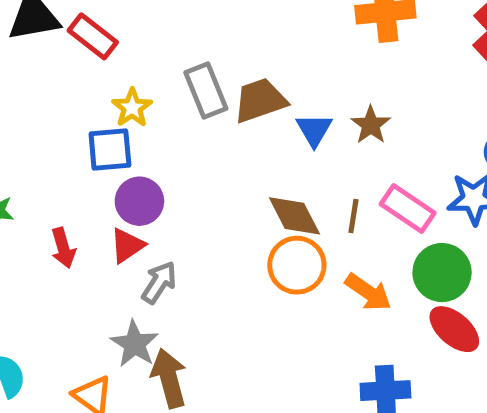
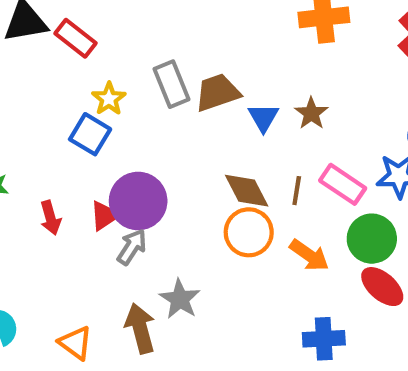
blue square: (110, 150) -> (90, 134), turned 36
purple circle: (139, 201) -> (138, 201), moved, size x1.4
gray star: (135, 344) -> (180, 299), moved

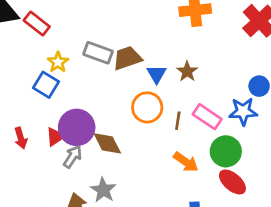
gray rectangle: (171, 84) -> (98, 53), turned -48
brown diamond: (247, 191) -> (107, 143), moved
orange circle: (249, 232) -> (147, 107), moved

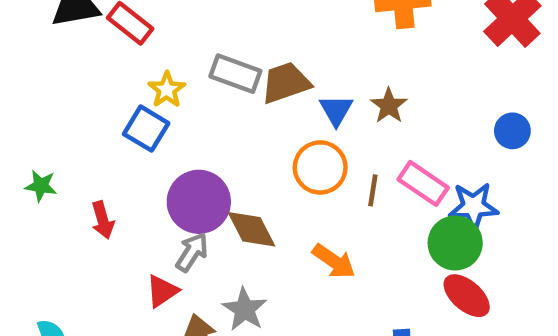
blue star: (243, 111) -> (473, 206), moved
red triangle: (55, 137) -> (162, 291), moved
orange arrow: (186, 162) -> (334, 261), moved

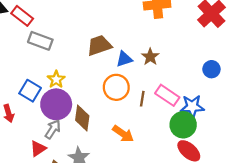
gray rectangle: (235, 74) -> (40, 41), moved
yellow star: (167, 90) -> (56, 79), moved
blue triangle: (336, 110) -> (124, 59), turned 42
blue square: (146, 129) -> (30, 91), moved
brown diamond: (251, 229) -> (82, 118), turned 35

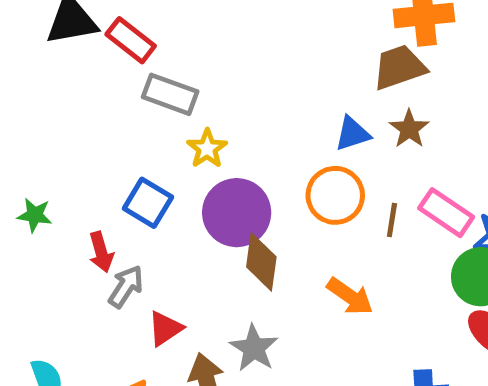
brown trapezoid: (99, 45) -> (399, 67), moved
yellow star: (56, 79) -> (207, 149), moved
purple circle: (56, 104) -> (237, 213), moved
gray arrow: (53, 129) -> (126, 287), moved

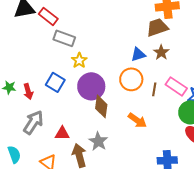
red arrow: (101, 252) -> (28, 91), moved
gray arrow: (126, 287) -> (33, 122), moved, size x1.4
red triangle: (165, 328) -> (62, 133), turned 35

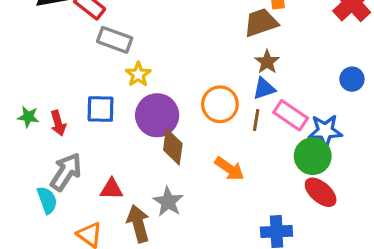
blue triangle: (138, 54) -> (264, 89), moved
blue square: (55, 82) -> (101, 109), turned -30
cyan semicircle: (14, 154) -> (47, 200), moved

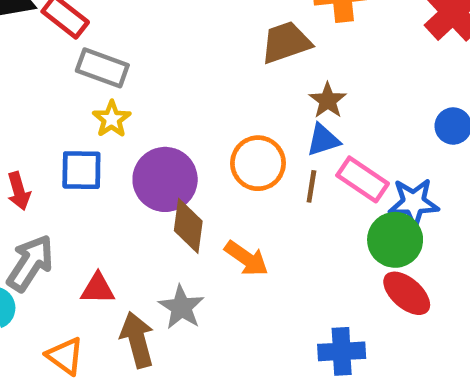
brown trapezoid: (261, 23) -> (286, 42), moved
yellow star: (138, 74) -> (112, 119), moved
orange arrow: (229, 169) -> (246, 258), moved

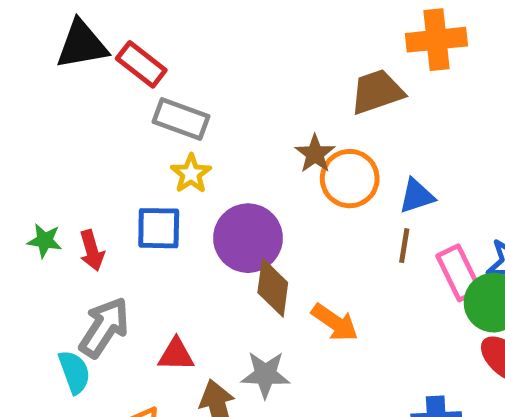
brown star: (328, 100) -> (315, 154), moved
orange circle: (258, 163) -> (350, 179), moved
pink rectangle: (363, 179) -> (459, 273), moved, turned 30
gray star: (181, 307) -> (265, 374), turned -30

